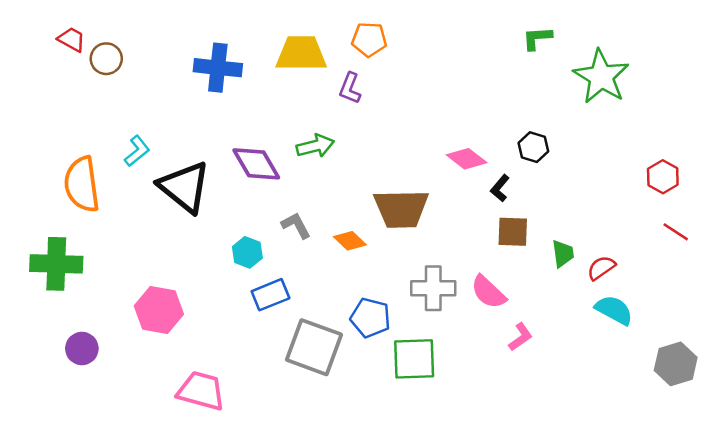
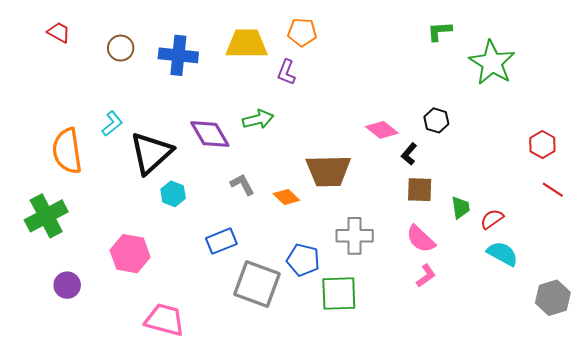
brown circle: (106, 59) -> (121, 48), moved
black triangle: (184, 187) -> (151, 153), turned 39
cyan hexagon: (247, 252) -> (173, 194), moved
green cross: (56, 264) -> (46, 216), turned -30
pink semicircle: (488, 292) -> (421, 239), moved

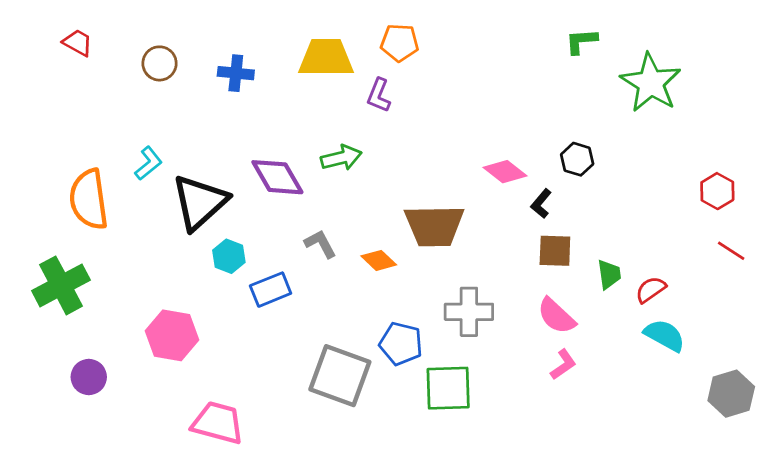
blue cross: (178, 55) -> (236, 73), size x0.7
blue rectangle: (221, 241) -> (271, 290), moved

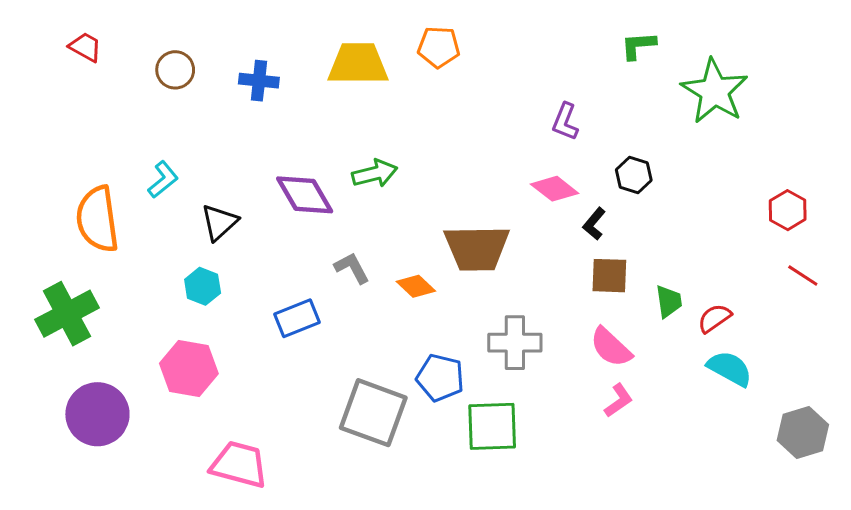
purple L-shape: (379, 95) -> (565, 122), moved
black triangle: (200, 202) -> (219, 222), size x0.6
cyan hexagon: (229, 256) -> (203, 286), moved
purple circle: (89, 377) -> (97, 414), size x1.6

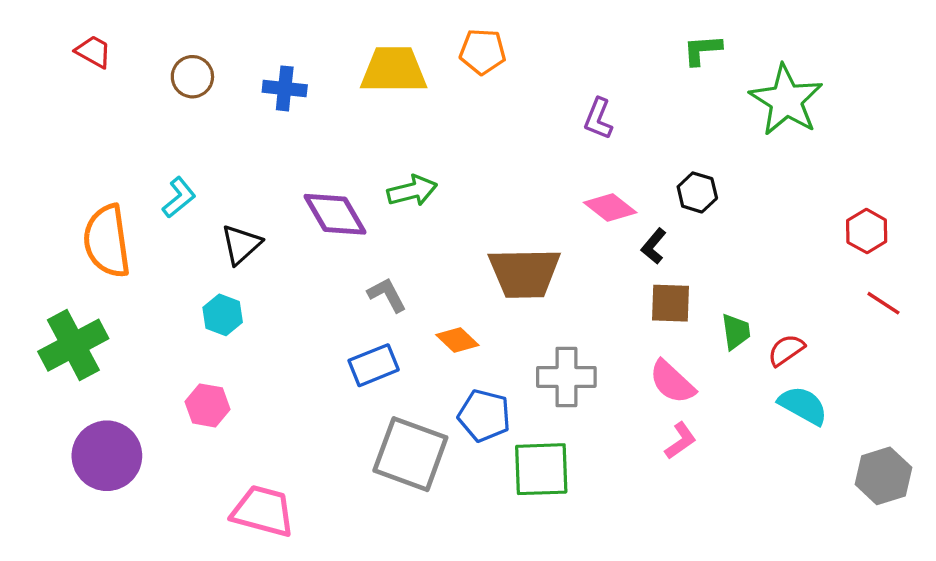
purple L-shape: (565, 122) -> (598, 119), moved
orange diamond: (416, 286) -> (457, 340), moved
blue rectangle: (297, 318) -> (374, 365), moved
pink hexagon: (189, 369) -> (208, 405), size x0.7

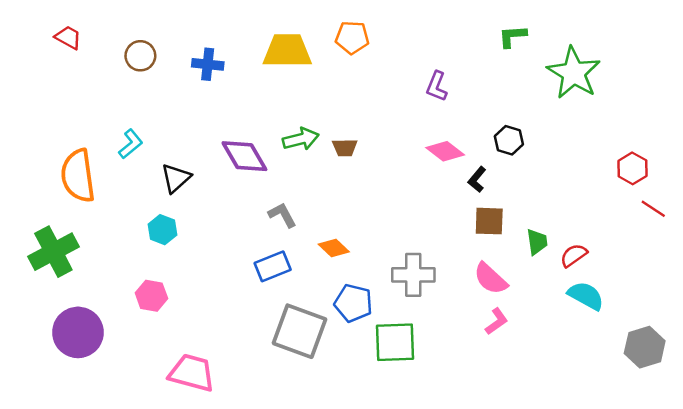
brown trapezoid: (525, 273) -> (345, 148), moved, size x0.5
red line: (883, 303) -> (653, 209), moved

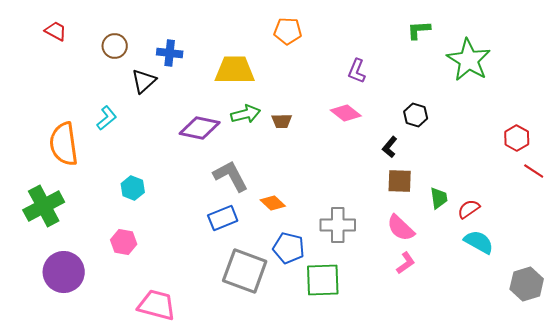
yellow trapezoid: (287, 51) -> (235, 70), moved
pink diamond: (445, 151) -> (346, 113), moved
purple diamond: (244, 156) -> (200, 128), turned -48
black triangle: (176, 178) -> (144, 81), moved
gray L-shape: (282, 215) -> (231, 176), size x1.5

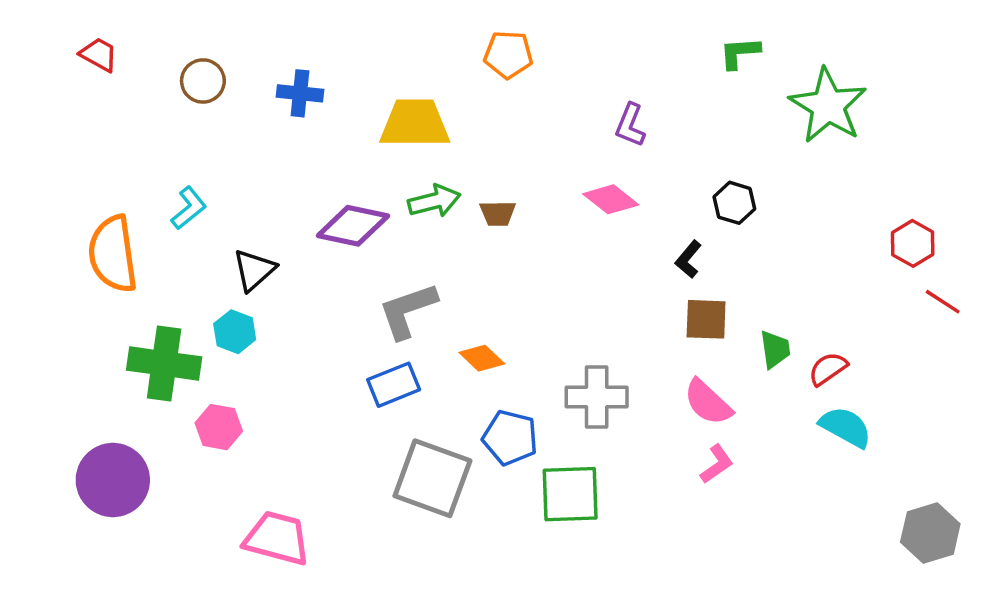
black triangle: (144, 81) -> (254, 270), moved
gray L-shape: (231, 176) -> (408, 311), turned -81
green cross: (44, 206) -> (164, 363), moved, turned 36
gray hexagon: (527, 284) -> (930, 533), moved

